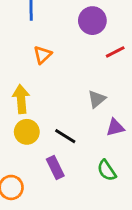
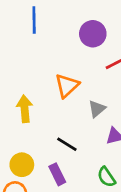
orange triangle: (42, 55) -> (67, 86), moved, size x1.4
yellow circle: (27, 132) -> (22, 165), moved

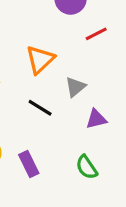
black line: (67, 144) -> (40, 108), moved

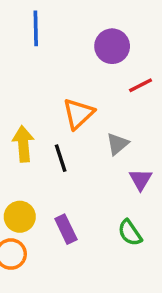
black line: (40, 108) -> (61, 158), moved, turned 40
purple triangle: (96, 119) -> (141, 179), turned -45

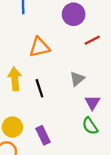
orange triangle: (78, 114) -> (39, 47), moved, turned 30
green semicircle: (130, 233) -> (90, 126), moved

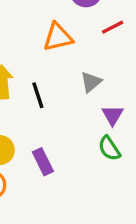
orange triangle: (39, 47) -> (58, 37), moved

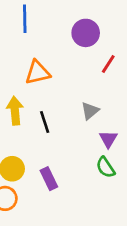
red line: (113, 27) -> (108, 64), turned -30
orange triangle: (58, 37) -> (38, 73), moved

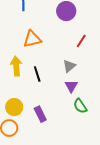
red line: (108, 64) -> (81, 41), moved
purple triangle: (108, 139) -> (71, 86), moved

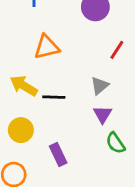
yellow arrow: (16, 66) -> (24, 86), turned -54
black line: (37, 74) -> (54, 97), turned -70
yellow circle: (14, 107) -> (21, 130), moved

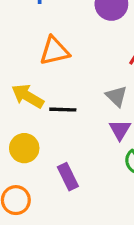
gray triangle: (100, 86) -> (116, 96), turned -36

